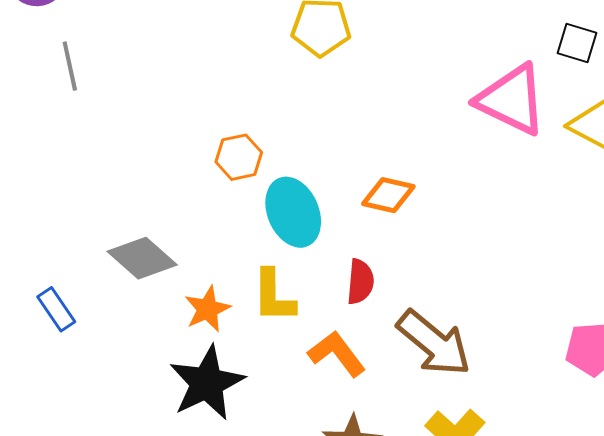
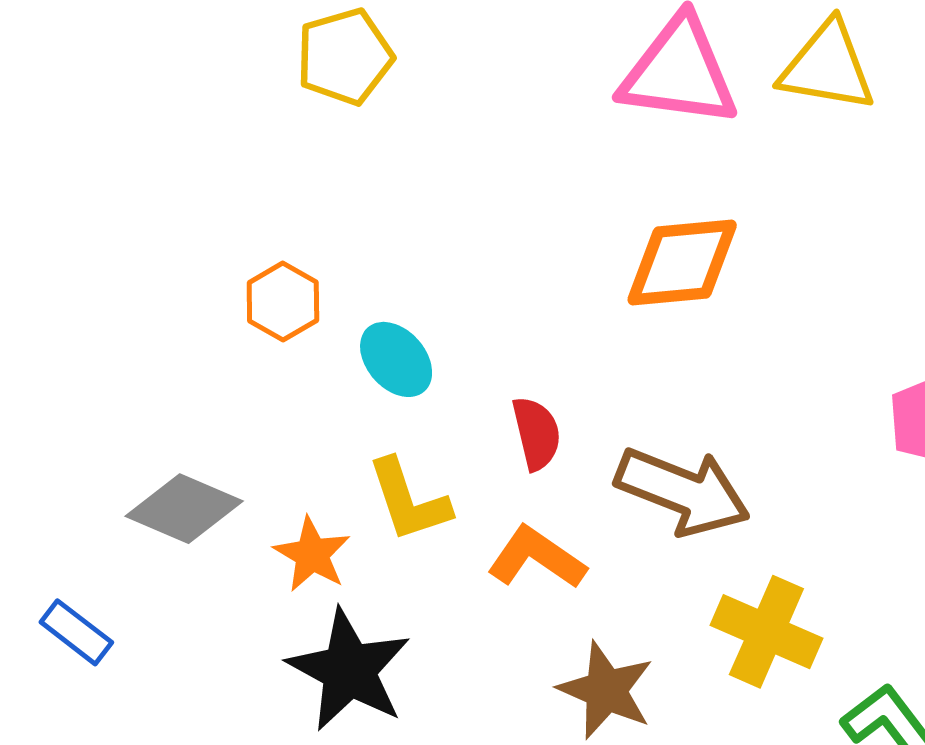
orange diamond: (388, 195) -> (682, 262), moved, size x1.4
cyan ellipse: (293, 212) -> (396, 359), size x0.7

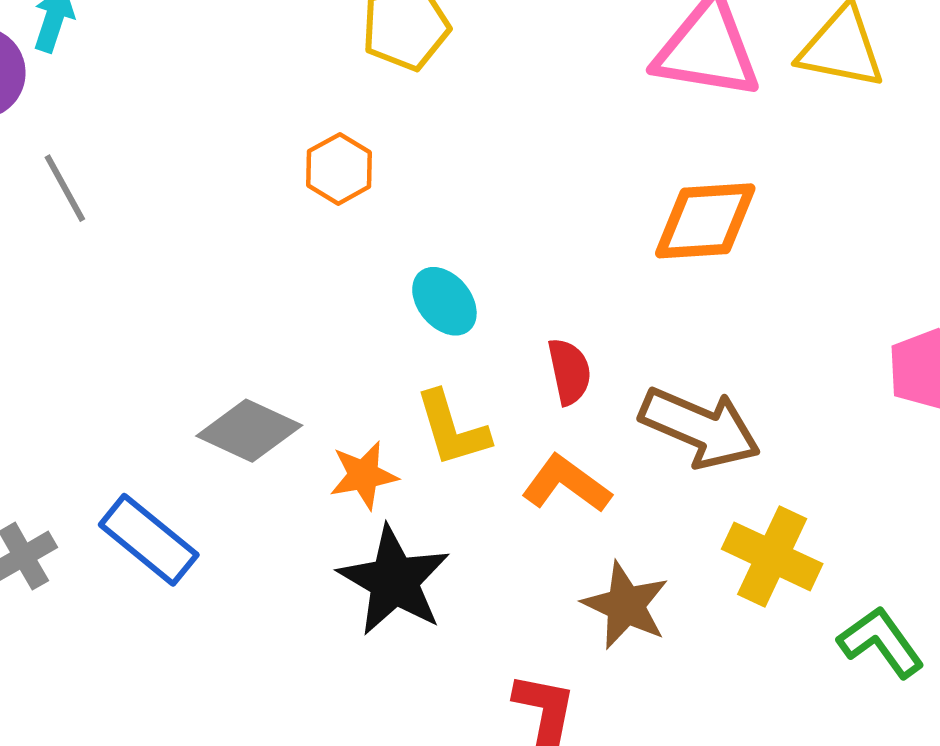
orange hexagon: (283, 301) -> (339, 169), moved
orange star: (312, 554) -> (364, 475), turned 30
blue rectangle: (76, 632) -> (149, 540), size x1.5

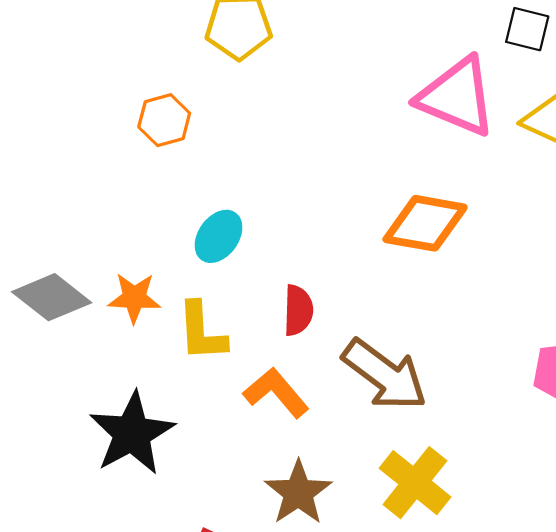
cyan ellipse: (444, 301) -> (219, 236), turned 62
orange star: (364, 475) -> (134, 298), moved

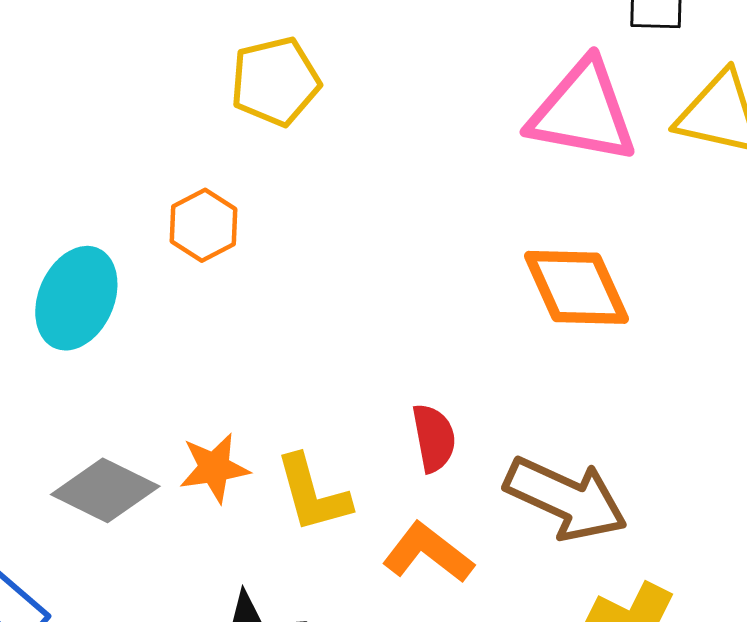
orange diamond: (425, 223) -> (576, 287), turned 68
cyan ellipse: (219, 236) -> (76, 298), moved, size x1.4

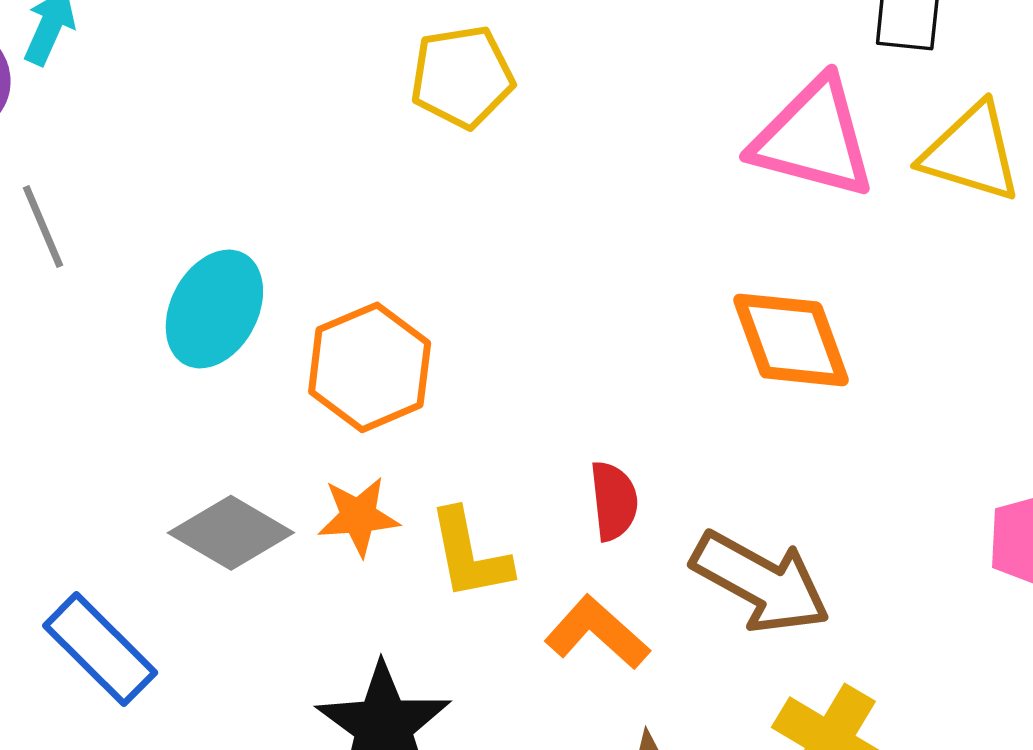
orange hexagon: (203, 225) -> (370, 367), moved, size x1.5

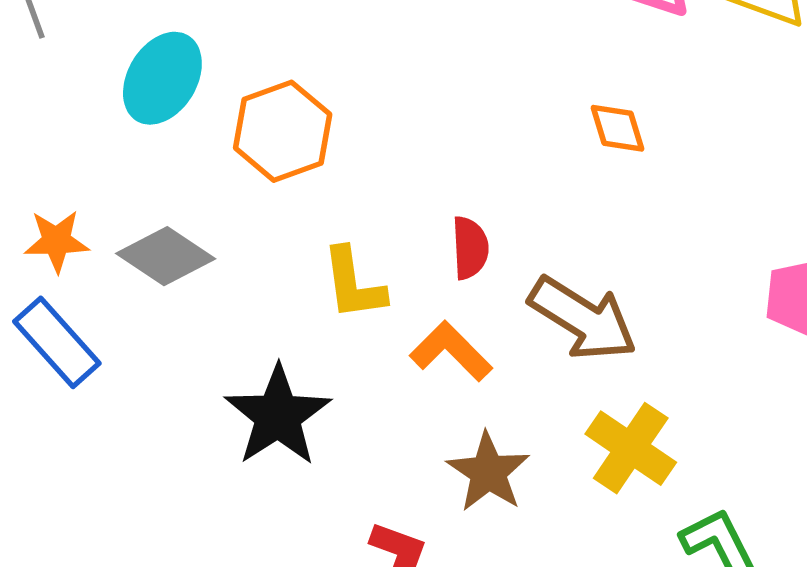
orange diamond: (791, 340) -> (617, 128), size x0.6
orange star: (358, 516) -> (56, 241), moved

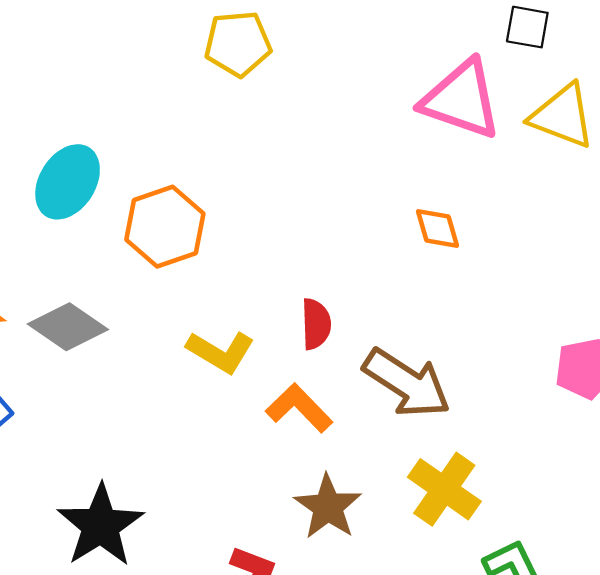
yellow L-shape: (353, 284) -> (221, 352), turned -52
black star: (278, 416) -> (100, 526), moved

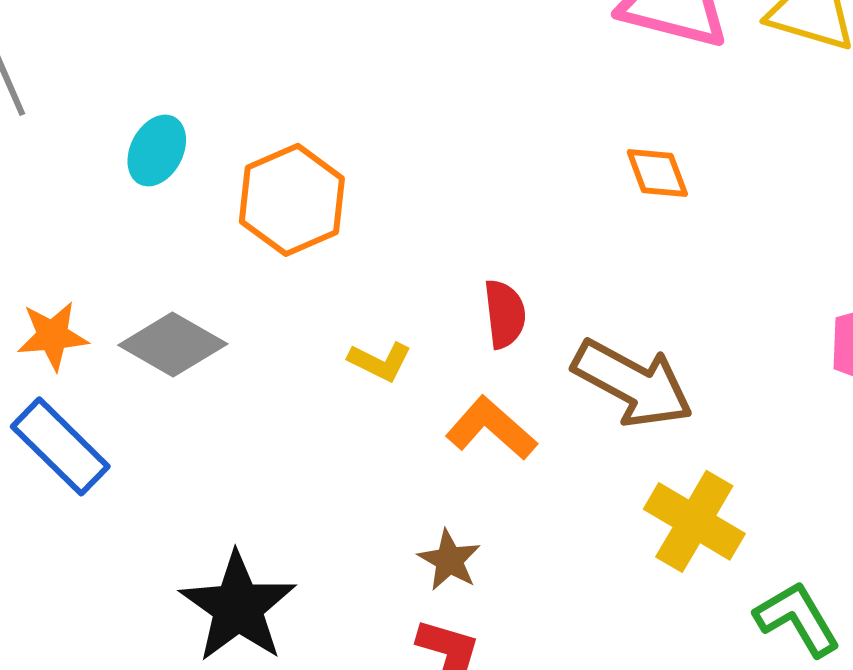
cyan ellipse: (68, 182) -> (157, 151), size x0.7
yellow L-shape: (221, 352) -> (380, 362), size x0.7
brown star: (328, 507) -> (449, 560), moved, size x0.7

